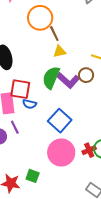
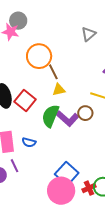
red square: (20, 89) -> (25, 100), moved, turned 30
blue square: (60, 121) -> (67, 174), moved

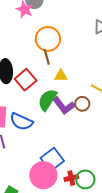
brown line: (53, 72) -> (47, 57), moved
blue semicircle: (29, 142) -> (21, 122), size x1.6

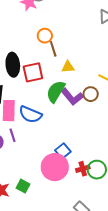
orange circle: (48, 39) -> (45, 36), moved, size x0.6
red square: (26, 80) -> (33, 72), turned 30
blue square: (52, 159) -> (63, 151), size x0.7

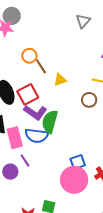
green semicircle: (56, 92) -> (50, 122), moved
purple L-shape: (72, 97) -> (35, 113), moved
blue square: (63, 151) -> (78, 162), turned 35

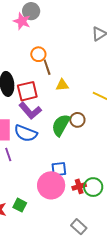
brown circle: (89, 100) -> (77, 120), moved
green semicircle: (50, 122) -> (61, 125), moved

